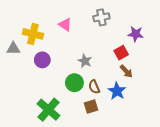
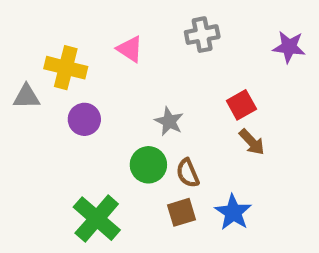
purple star: (136, 34) -> (289, 47), moved
blue star: (117, 91) -> (233, 212), moved

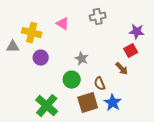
purple star: (289, 47) -> (137, 32), moved
red square: (241, 105) -> (131, 51), moved
brown semicircle: (188, 173) -> (100, 84), moved
brown square: (181, 212) -> (88, 103), size x1.5

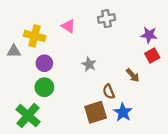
red square: (131, 51) -> (152, 56), moved
green circle: (72, 80) -> (44, 87), moved
green cross: (47, 106) -> (28, 116), moved

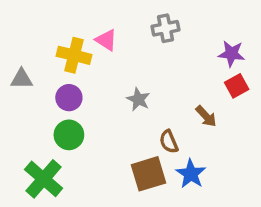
yellow cross: (35, 36) -> (74, 55), moved

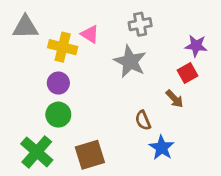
gray triangle: (22, 79) -> (25, 27), moved, size x1.4
red square: (237, 86) -> (187, 73), moved
gray star: (138, 99) -> (130, 61), moved, size x1.6
brown square: (149, 174) -> (90, 155), moved

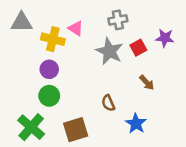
red square: (187, 73) -> (138, 48), moved
brown semicircle: (143, 120) -> (108, 103), moved

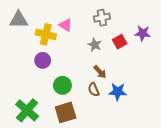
gray star: (109, 51) -> (95, 45), size x0.6
brown arrow: (147, 83) -> (100, 72), moved
green circle: (49, 96) -> (62, 85), moved
blue star: (136, 124) -> (118, 92), moved, turned -30

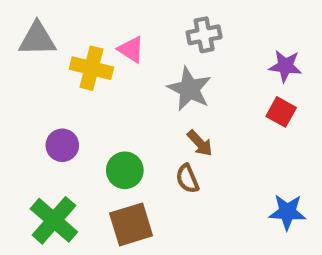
red square: (120, 42) -> (281, 112), moved, turned -32
gray star: (95, 45) -> (189, 89), size x1.5
purple circle: (43, 60) -> (62, 145), moved
blue star: (118, 92) -> (287, 212), moved

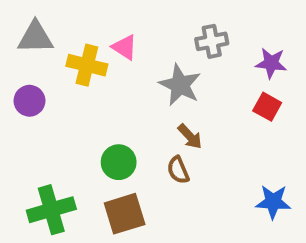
gray cross: (204, 35) -> (212, 41), moved
purple circle: (62, 145) -> (29, 101), moved
green cross: (54, 220) -> (51, 210), turned 33

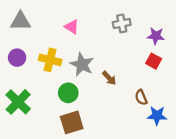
yellow cross: (87, 65) -> (50, 60), moved
gray star: (180, 85) -> (82, 64), moved
brown semicircle: (178, 170) -> (141, 97), moved
green cross: (51, 210) -> (18, 102), moved, turned -30

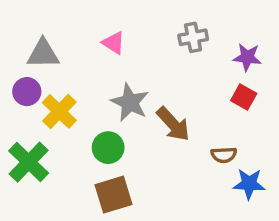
gray triangle: (20, 21) -> (43, 54), moved
yellow cross: (50, 60) -> (59, 111), moved, turned 30
brown arrow: (109, 78) -> (173, 124), size x1.5
brown semicircle: (141, 97) -> (224, 155), turned -70

